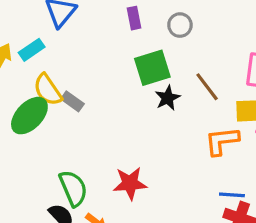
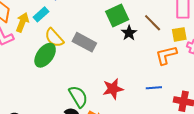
gray rectangle: (72, 101) -> (84, 42), moved, size x1.6
blue line: (232, 195) -> (154, 88), moved

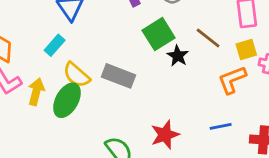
yellow arrow: (22, 22) -> (36, 92), moved

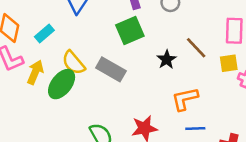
green square: (159, 34) -> (130, 31), moved
cyan rectangle: (55, 45) -> (44, 34), moved
orange L-shape: (232, 80) -> (185, 99), moved

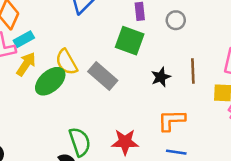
green square: (130, 31) -> (130, 41), turned 32
cyan rectangle: (44, 34) -> (24, 39), moved
brown line: (196, 48) -> (193, 71), turned 30

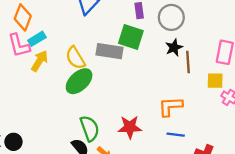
gray circle: (176, 20) -> (171, 17), size x1.5
gray rectangle: (103, 76) -> (109, 51), moved, turned -30
black star: (161, 77) -> (174, 48), moved
green ellipse: (50, 81) -> (79, 81), moved

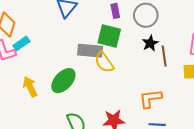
yellow semicircle: (75, 58) -> (104, 62), moved
yellow arrow: (40, 61) -> (30, 87), moved, turned -54

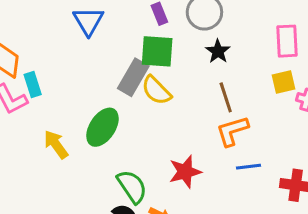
cyan rectangle: (21, 44) -> (33, 85), turned -63
gray rectangle: (90, 51) -> (133, 77), turned -55
brown line: (164, 56) -> (226, 97), moved

